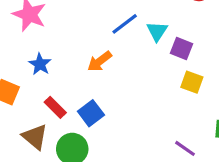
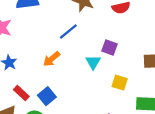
cyan triangle: (157, 31) -> (93, 62), moved
yellow square: (192, 82) -> (120, 83), moved

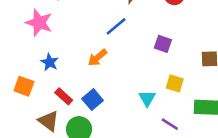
cyan triangle: (93, 62) -> (147, 98), moved

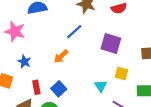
purple square: (163, 44) -> (111, 44), size x1.5
red rectangle: (64, 96) -> (36, 87), turned 40

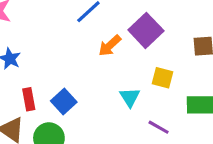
purple square: (111, 44) -> (146, 30), turned 30
orange arrow: (61, 56) -> (110, 46), moved

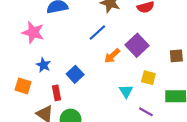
blue square: (64, 102) -> (75, 74), moved

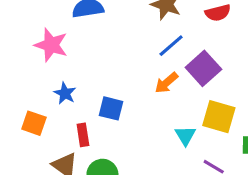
blue line: (97, 32) -> (171, 46), moved
blue square: (75, 74) -> (111, 108), turned -35
yellow square: (148, 78) -> (219, 117), size x1.5

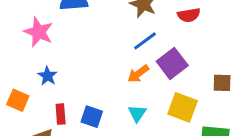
blue square: (111, 108) -> (92, 117), moved
cyan triangle: (185, 136) -> (137, 113), moved

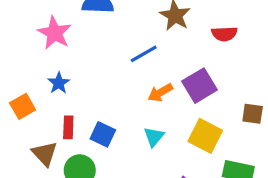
blue line: (145, 41) -> (144, 54), moved
orange square: (18, 100) -> (23, 106), turned 30

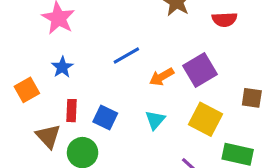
blue line: (144, 54) -> (126, 56), moved

